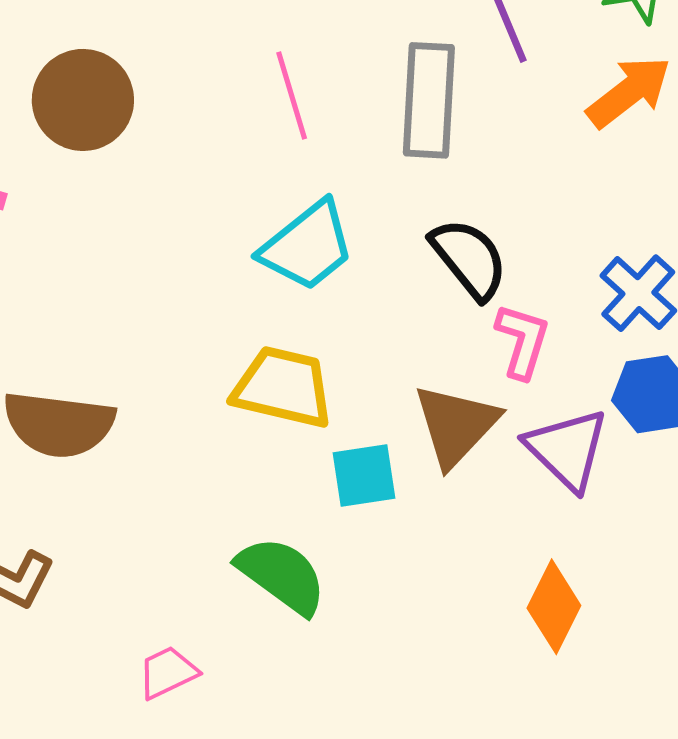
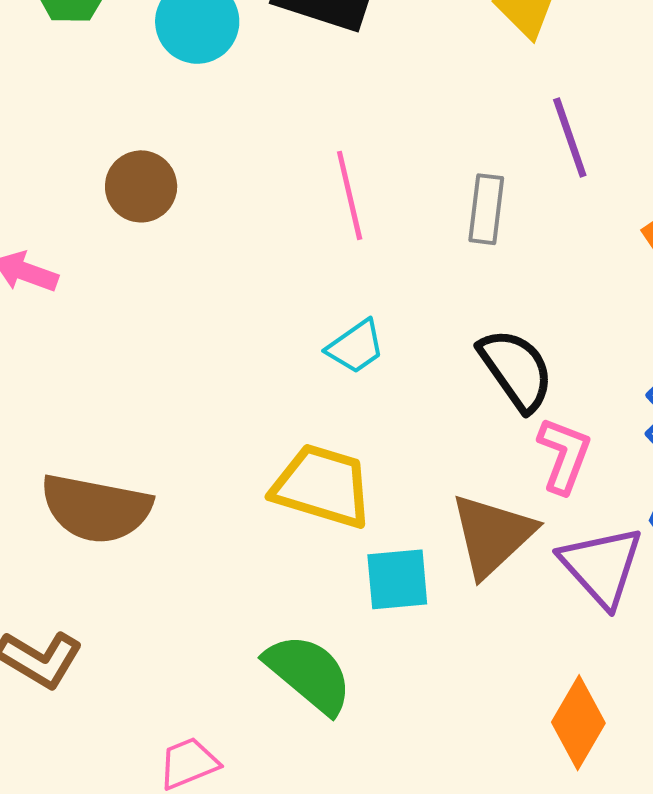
brown circle: (83, 100) -> (141, 186), size x0.7
gray rectangle: (429, 100) -> (486, 209), size x0.6
cyan trapezoid: (307, 246) -> (356, 347), size x0.6

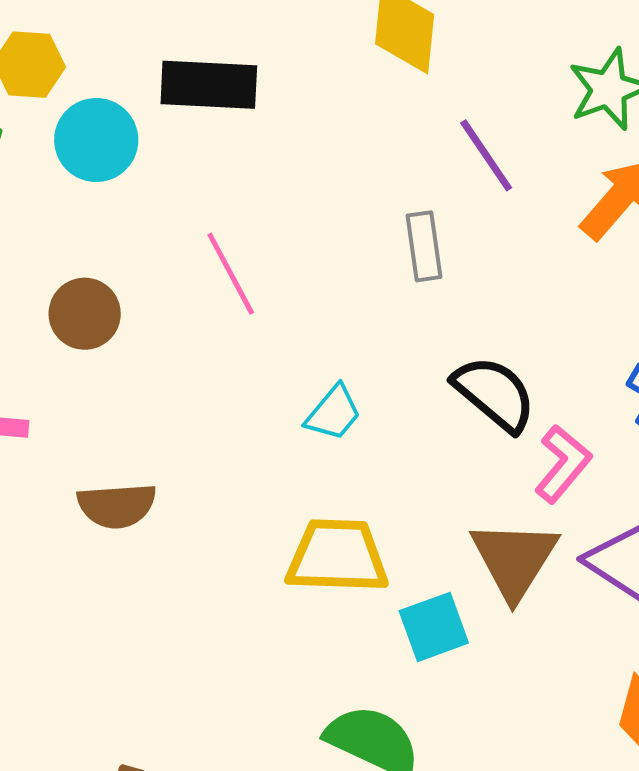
pink line: (350, 195) -> (231, 274), moved
pink L-shape: (564, 455) -> (563, 464), turned 34
brown semicircle: (96, 509) -> (117, 506), moved, size x0.7

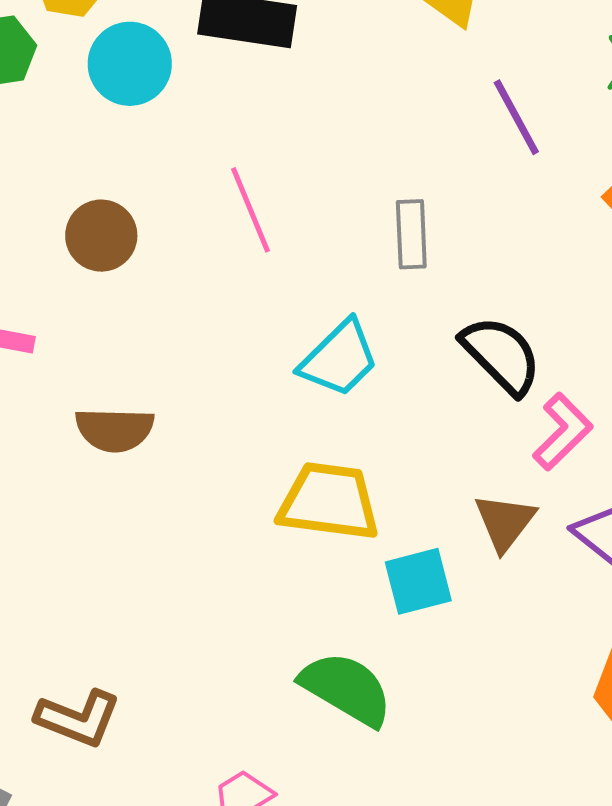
gray rectangle: (424, 246) -> (411, 234), moved
cyan trapezoid: (333, 413) -> (339, 359), size x1.4
brown triangle: (514, 560) -> (505, 522), size x0.7

